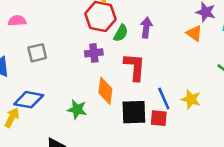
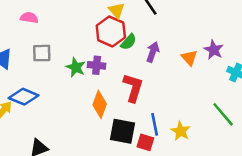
green semicircle: (121, 33) -> (129, 42), moved
orange triangle: (194, 33) -> (189, 58), moved
green star: (77, 109) -> (76, 67), moved

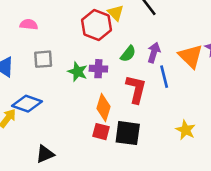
red hexagon: (111, 31) -> (96, 25), moved
green semicircle: (129, 42) -> (128, 54), moved
orange triangle: (189, 58) -> (191, 56), size x1.5
blue line: (155, 124) -> (164, 77), moved
red square: (145, 142) -> (101, 132), moved

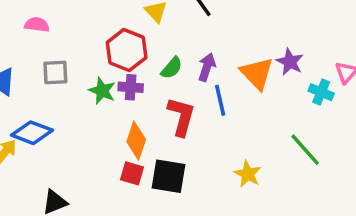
red hexagon: (96, 25) -> (127, 50), moved

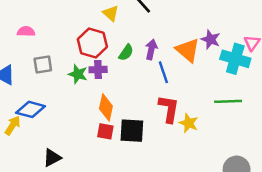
cyan cross: (321, 92) -> (235, 59), size x1.6
red L-shape: (181, 116) -> (169, 109), moved
green line: (305, 150) -> (228, 101), turned -44

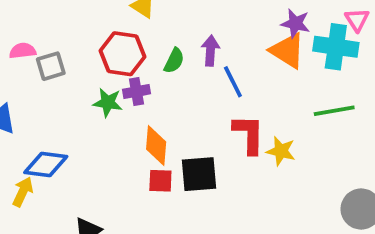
orange triangle: (188, 50) -> (287, 51), moved
gray square: (43, 65) -> (51, 66), moved

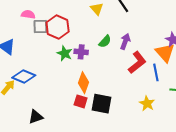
red hexagon: (123, 54) -> (58, 27), moved
blue line: (233, 82) -> (156, 72), moved
red L-shape: (249, 134) -> (137, 63), moved, turned 35

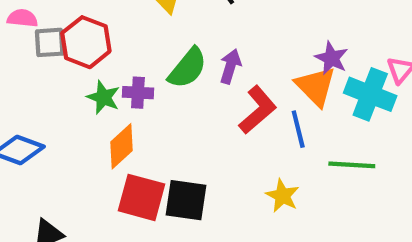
green semicircle: (105, 41) -> (188, 68), size x1.5
orange diamond: (83, 83) -> (122, 146), moved, turned 30
red square: (81, 101) -> (142, 197), size x1.6

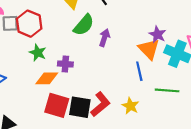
green semicircle: (188, 68) -> (84, 25), moved
purple cross: (138, 93) -> (65, 64), moved
red L-shape: (258, 110) -> (100, 104), moved
orange diamond: (122, 146) -> (47, 78), turned 40

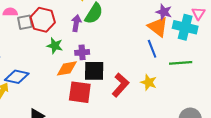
purple arrow: (104, 38) -> (76, 23), moved
black square: (80, 107) -> (94, 71), moved

